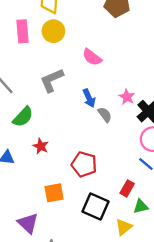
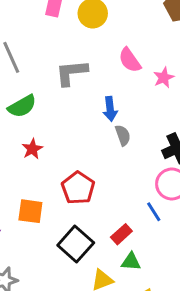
pink star: (127, 97) -> (164, 78), moved

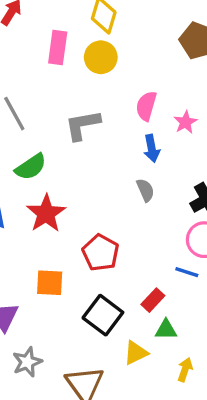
pink semicircle: (130, 60) -> (146, 106), turned 56
blue arrow: (110, 109) -> (152, 148), moved
red star: (32, 149) -> (46, 213), size x1.6
blue line: (154, 212) -> (187, 272), turned -35

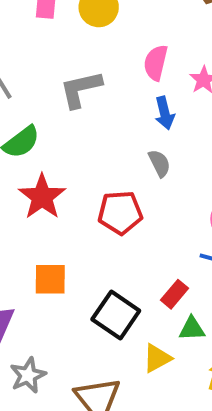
red pentagon: (101, 253) -> (120, 213), moved, turned -30

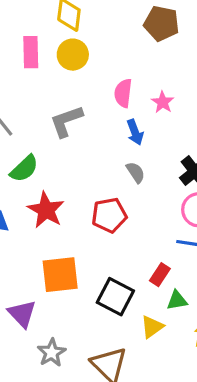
orange square: (50, 279) -> (60, 275), size x1.4

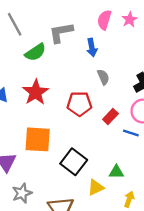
pink star: (163, 102) -> (130, 20), moved
blue arrow: (135, 132) -> (92, 48), moved
green semicircle: (24, 169) -> (35, 52), moved
red rectangle: (160, 275) -> (110, 117), moved

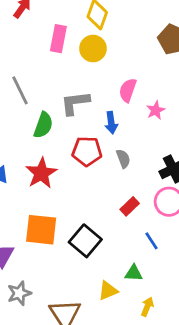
pink star: (130, 20) -> (156, 110), moved
green semicircle: (35, 52) -> (43, 125), turned -40
red pentagon: (79, 104) -> (87, 151), moved
blue line: (131, 133) -> (152, 241), moved, turned 35
black square: (74, 162) -> (85, 241), moved

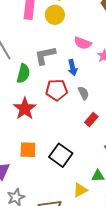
pink semicircle: (128, 90) -> (83, 43), turned -84
red rectangle: (130, 206) -> (91, 119), moved
orange square: (41, 230) -> (28, 150), size x0.7

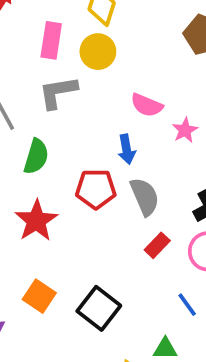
gray L-shape: (45, 55) -> (58, 92), moved
gray semicircle: (83, 93) -> (145, 197), size x1.5
orange square: (28, 150) -> (39, 296), turned 30

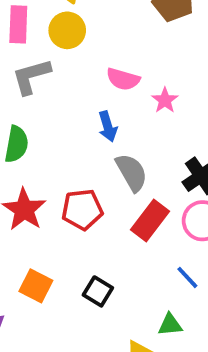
red pentagon: (96, 189) -> (82, 210), moved
red rectangle: (157, 245) -> (150, 221), size x1.5
black square: (99, 308) -> (98, 291), size x0.7

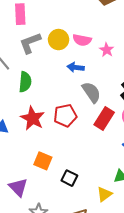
yellow circle: (67, 30) -> (59, 40), moved
blue arrow: (108, 126) -> (76, 67), turned 119
black square: (98, 291) -> (69, 178), moved

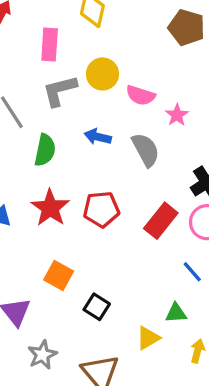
yellow circle: (59, 40) -> (102, 74), moved
blue arrow: (76, 67) -> (98, 137), moved
gray semicircle: (91, 92) -> (146, 150), moved

